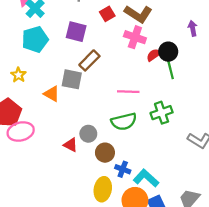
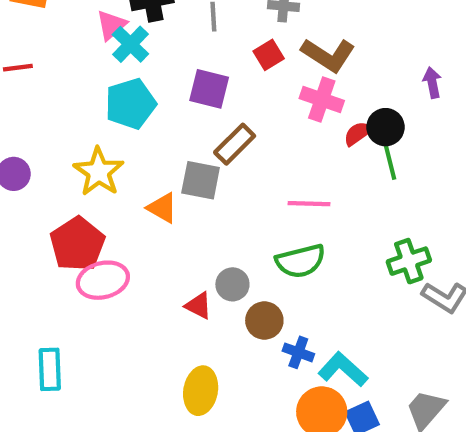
yellow star: (18, 75) -> (99, 172), size x1.6
green cross: (162, 113) -> (409, 261), moved
yellow ellipse: (103, 189) -> (201, 391), moved

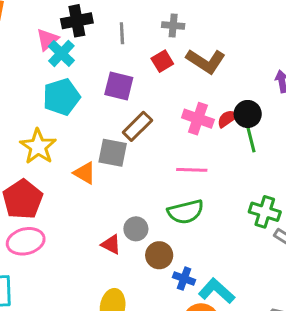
pink cross: (322, 100) -> (198, 119), moved
green cross: (409, 261) -> (265, 212), turned 36
pink ellipse: (103, 280) -> (26, 241), moved

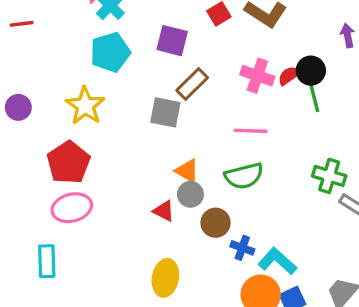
orange triangle: (85, 173) -> (187, 171), moved

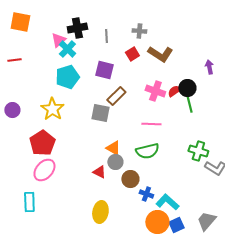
pink ellipse: (72, 208) -> (44, 170), turned -35

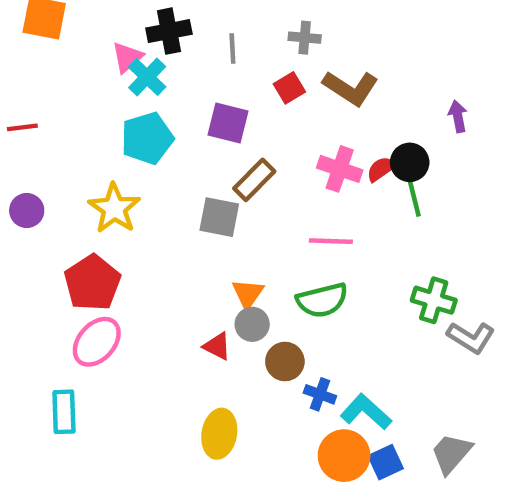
red line: (14, 60) -> (22, 127), moved
orange triangle: (113, 148) -> (248, 294), turned 35

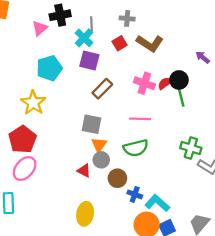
cyan cross: (147, 77) -> (84, 38), moved
purple arrow: (458, 116) -> (203, 57), turned -40
gray square: (219, 217) -> (92, 124), moved

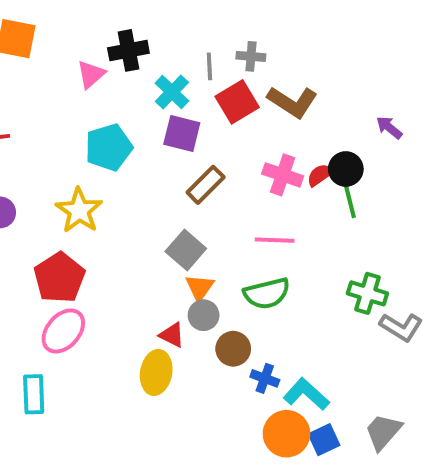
gray line: (92, 24) -> (209, 66), moved
red square: (120, 43) -> (237, 102), size x1.5
gray square: (92, 124) -> (186, 250), turned 30
yellow ellipse: (85, 214) -> (156, 372), moved

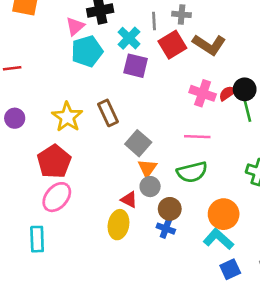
cyan pentagon: (109, 147) -> (87, 51), moved
brown rectangle: (206, 185) -> (108, 113), moved, turned -70
blue cross: (265, 378) -> (166, 229), moved
orange circle: (287, 434) -> (224, 214), moved

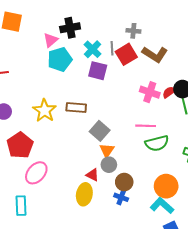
gray line: (154, 21) -> (112, 48), moved
brown rectangle: (108, 113) -> (76, 107), turned -60
red pentagon: (54, 162) -> (20, 145), moved
green semicircle: (192, 172) -> (157, 143), moved

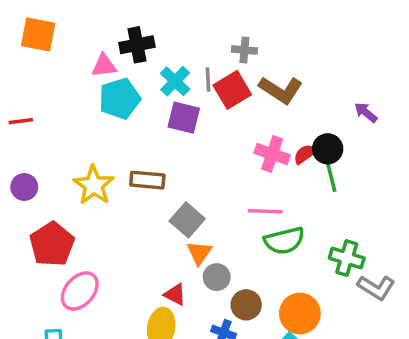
pink triangle: (51, 40) -> (104, 66), turned 35
gray circle: (109, 165) -> (217, 277), moved
brown circle: (124, 182) -> (246, 305), moved

